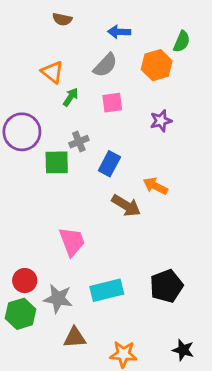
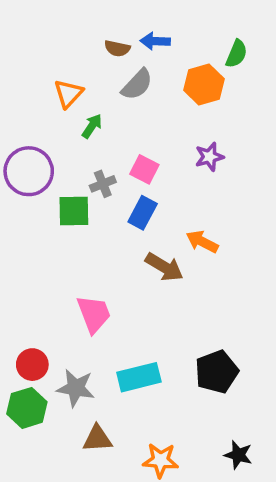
brown semicircle: (62, 19) -> (117, 48), moved
orange triangle: (53, 72) -> (68, 94), turned 35
pink square: (112, 103) -> (144, 169), moved, turned 35

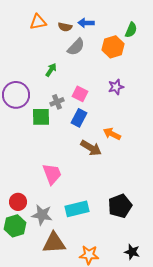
orange triangle: (68, 94) -> (38, 22), moved, turned 36
brown triangle: (97, 439) -> (54, 243), size x1.4

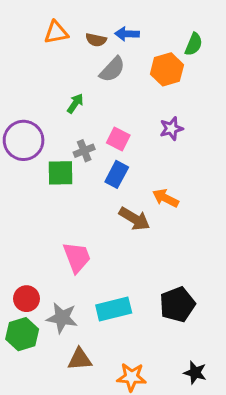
brown triangle: (54, 243) -> (80, 359), size x0.7

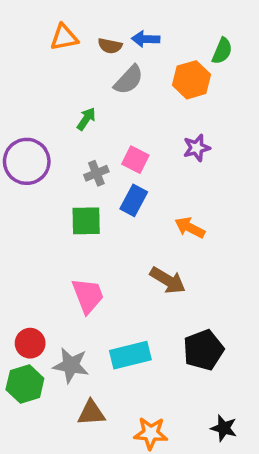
green square: (61, 173) -> (86, 221), moved
brown arrow: (134, 219) -> (168, 280), moved

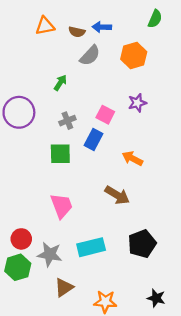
green semicircle: (222, 51) -> (155, 19), moved
pink square: (135, 160) -> (105, 115), moved
brown triangle: (91, 413) -> (64, 287), turned -30

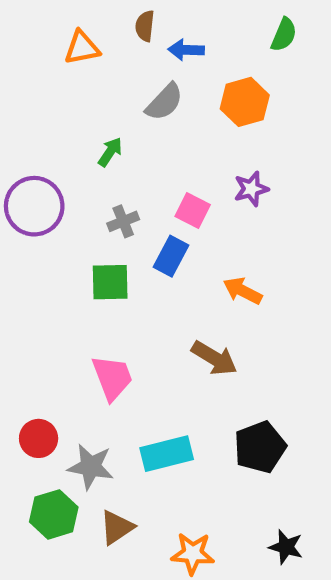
brown semicircle: (77, 32) -> (145, 26), moved, turned 84
green hexagon: (18, 267) -> (54, 514), moved

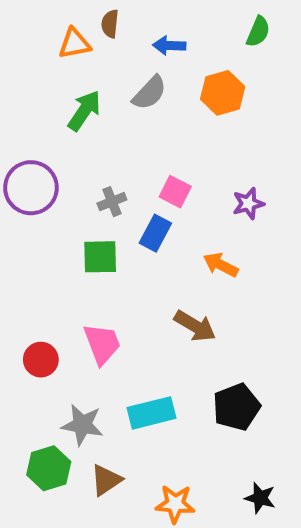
brown semicircle: (145, 26) -> (110, 24), moved
green arrow: (110, 152) -> (84, 111), moved, size x1.5
purple star: (251, 189) -> (248, 204), moved
red circle: (39, 438) -> (41, 360), moved

